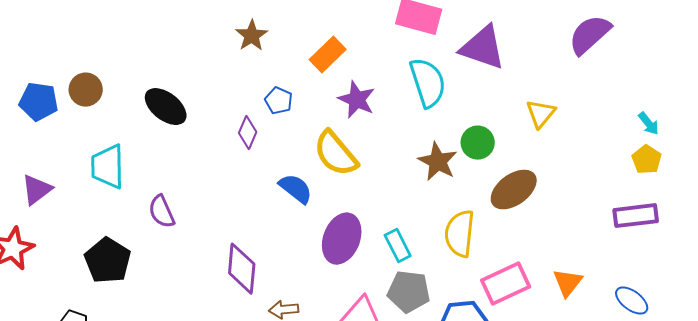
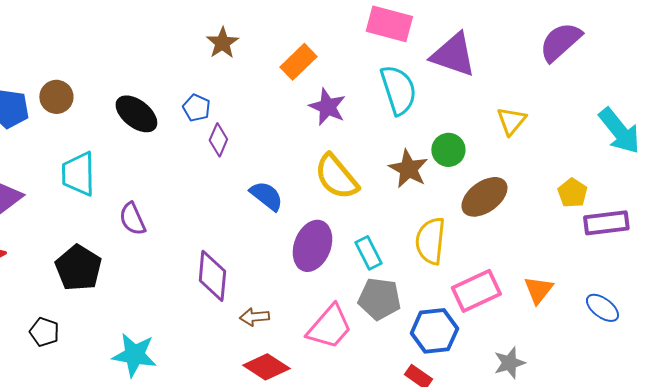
blue pentagon: (279, 101) -> (196, 108), moved
cyan arrow: (649, 124) -> (619, 131), size x2.0
yellow semicircle: (336, 154) -> (336, 177), moved
yellow pentagon: (647, 160) -> (572, 193), moved

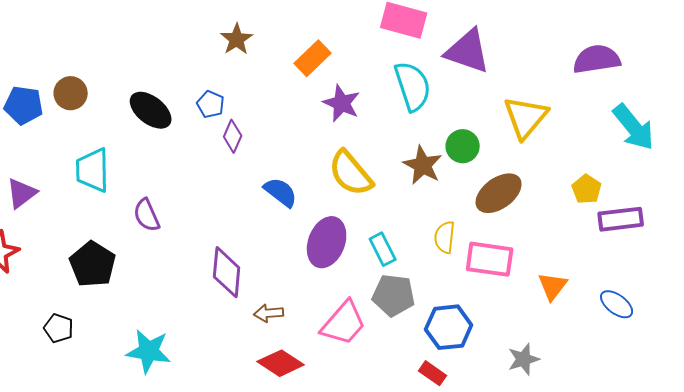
purple semicircle: (560, 42) -> (597, 59), moved, turned 33
yellow triangle: (511, 121) -> (526, 117), size x1.5
yellow semicircle: (430, 241) -> (445, 237), size x0.7
pink rectangle: (476, 291) -> (490, 259), moved, turned 33

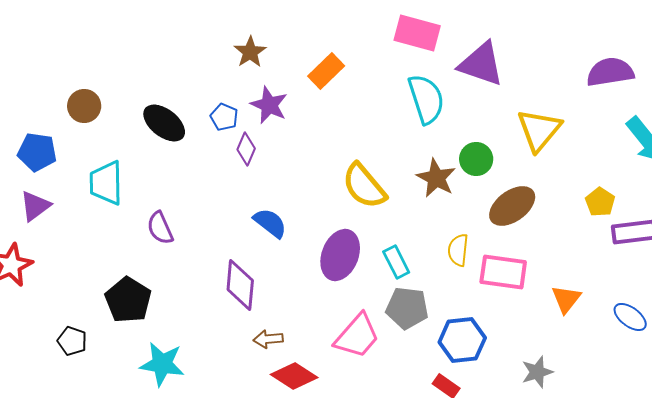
purple star: (342, 103) -> (269, 105), moved
blue pentagon: (24, 105) -> (37, 152), moved
blue semicircle: (281, 192) -> (270, 223), moved
black pentagon: (93, 264) -> (128, 300), moved
brown arrow: (269, 313) -> (268, 339), moved

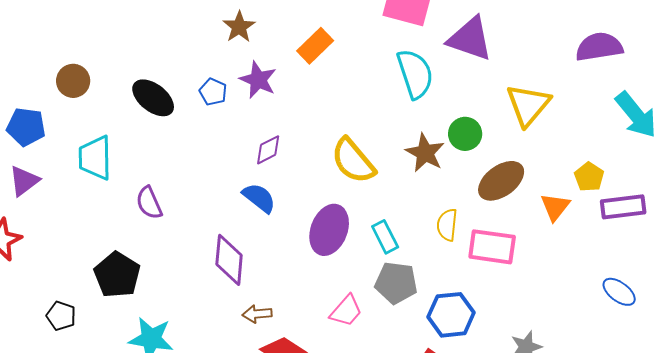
purple diamond: (246, 149) -> (268, 150), moved, turned 40
orange triangle: (566, 299) -> (555, 207), moved
pink trapezoid: (357, 336) -> (346, 311), size x0.7

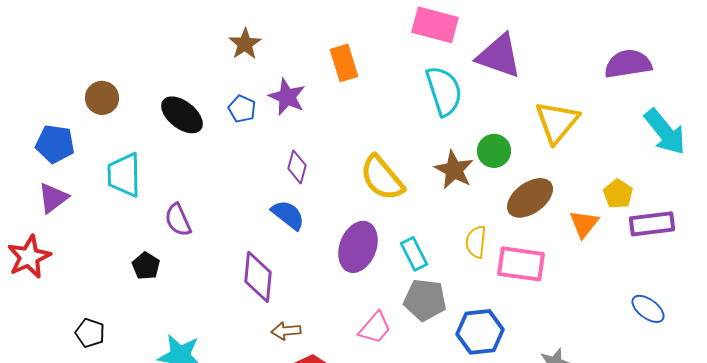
brown star: (239, 27) -> (245, 44), moved
orange rectangle: (315, 46) -> (344, 63), turned -63
purple diamond: (268, 150) -> (297, 167), turned -48
black pentagon: (117, 275) -> (146, 266), moved, size x0.6

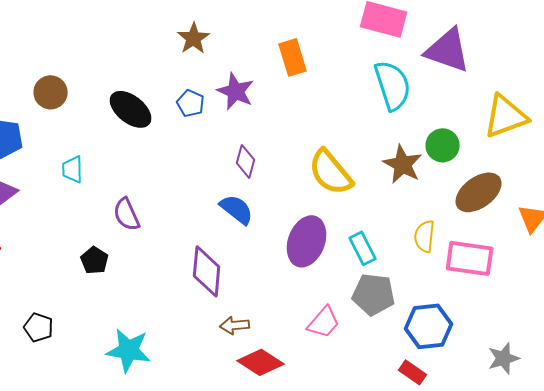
yellow triangle: (557, 122) -> (506, 116), turned 30
cyan trapezoid: (124, 175) -> (73, 169), size x0.6

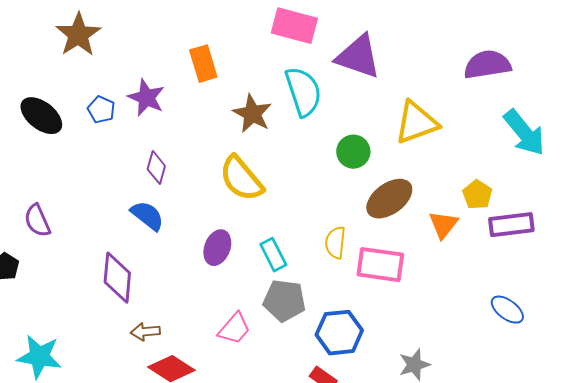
brown star: (194, 38) -> (78, 35), moved, size x1.4
brown star: (403, 164) -> (252, 114), moved
purple ellipse: (307, 241) -> (217, 248), size x0.7

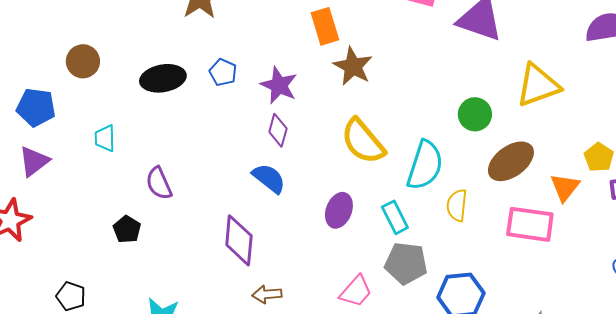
cyan semicircle: (303, 92) -> (425, 165), moved, turned 36
purple star: (146, 98) -> (279, 85), moved
brown star: (252, 114) -> (353, 66), moved
black ellipse: (41, 116) -> (163, 78), turned -48
pink rectangle: (380, 265) -> (530, 224), moved

